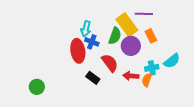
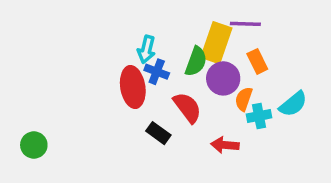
yellow rectangle: (127, 25) -> (216, 43), turned 55
red arrow: (131, 76) -> (225, 145), moved
orange semicircle: (147, 80) -> (244, 99), moved
green circle: (37, 87) -> (34, 145), moved

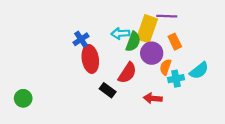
cyan arrow: (146, 49) -> (120, 33), moved, turned 72
blue cross: (157, 72) -> (81, 39), moved, turned 35
red semicircle: (187, 107) -> (127, 73), turned 70

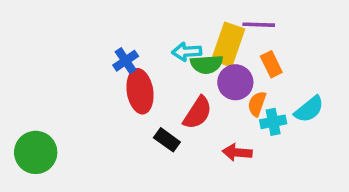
green semicircle: (133, 42) -> (207, 64), turned 66
green circle: (23, 98) -> (36, 152), size x1.5

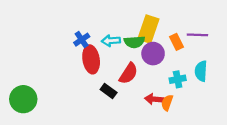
purple line: (259, 25) -> (197, 35), moved
cyan arrow: (187, 52) -> (111, 41), moved
orange semicircle: (257, 104) -> (167, 103), moved
cyan semicircle: (309, 109) -> (201, 71), turned 132

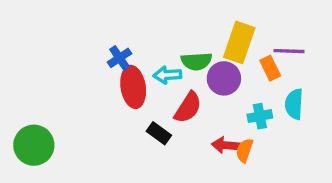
yellow rectangle: (148, 29) -> (239, 42), moved
cyan arrow: (111, 41) -> (167, 75), moved
orange rectangle: (176, 42) -> (270, 68), moved

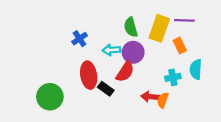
purple line: (289, 51) -> (184, 20), moved
green semicircle: (197, 61) -> (131, 27), moved, turned 78
purple circle: (224, 78) -> (133, 52), moved
red ellipse: (133, 87) -> (89, 75), moved
green circle: (34, 145) -> (50, 97), moved

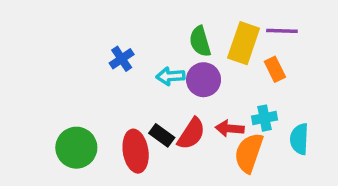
cyan semicircle: (196, 69) -> (299, 139), moved
red semicircle: (125, 72) -> (191, 134), moved
red ellipse: (89, 75) -> (136, 151), moved
red arrow: (150, 97) -> (230, 128), moved
orange semicircle: (163, 100) -> (249, 153), size x1.6

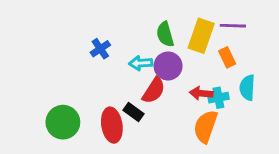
red arrow: (230, 128) -> (201, 93), moved
red semicircle: (191, 134) -> (154, 90), moved
cyan semicircle: (299, 139) -> (247, 88), moved

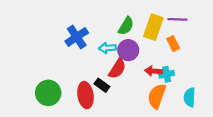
green semicircle: (165, 34) -> (126, 26), turned -132
blue cross: (100, 49) -> (77, 37), size x1.5
cyan semicircle: (247, 88) -> (190, 97), moved

